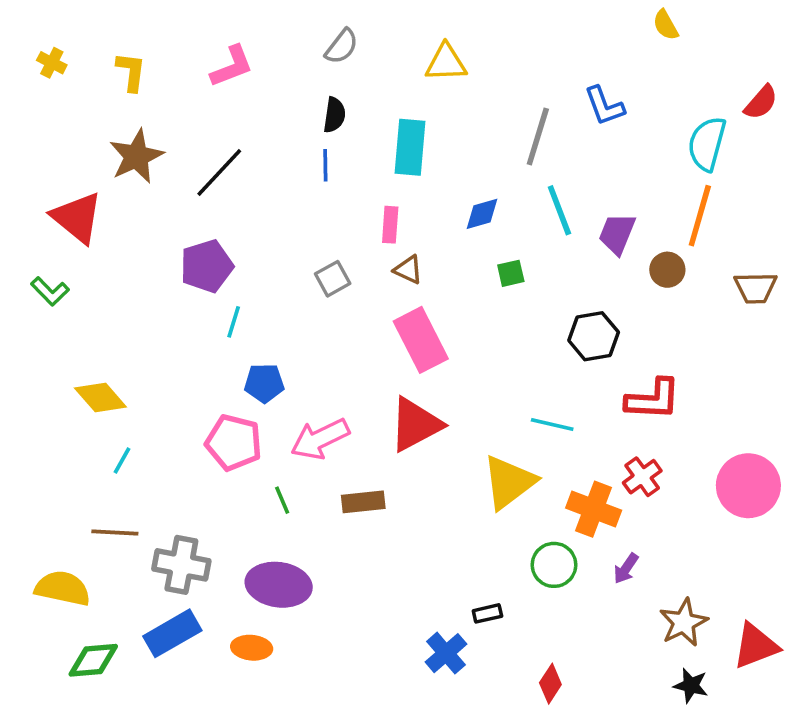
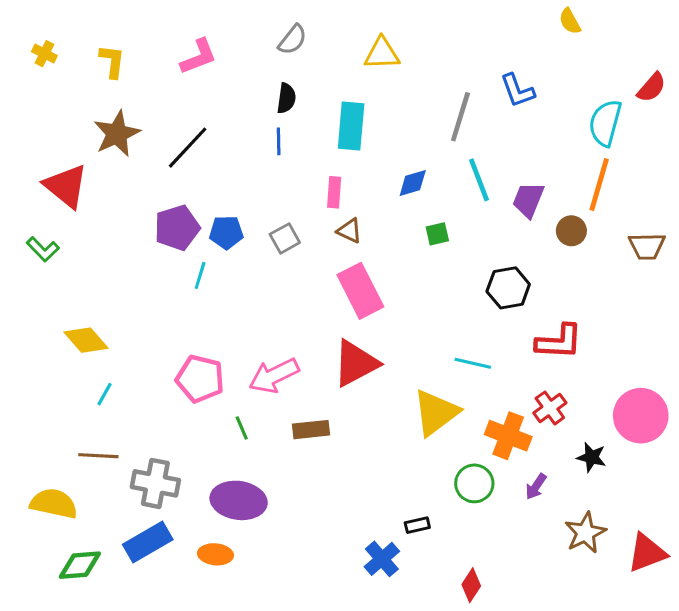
blue pentagon: (264, 383) -> (226, 232), moved
black star: (691, 685) -> (591, 457), moved

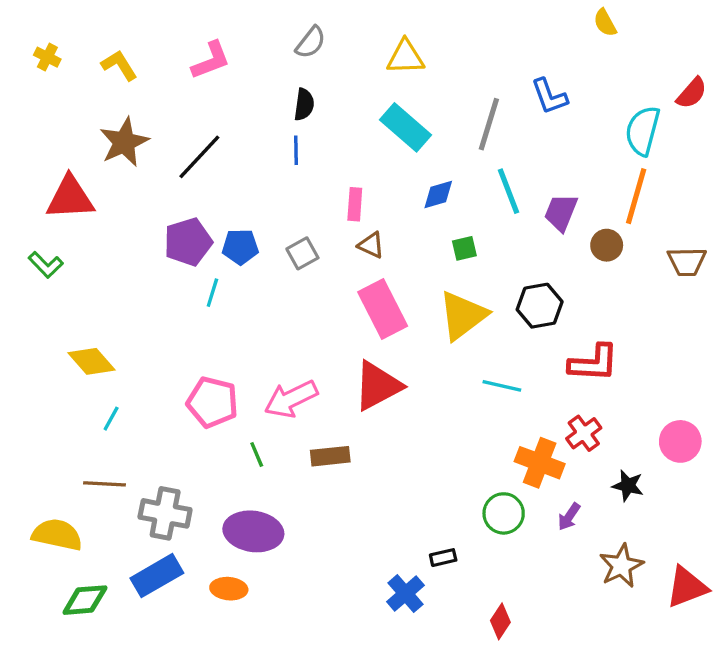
yellow L-shape: (112, 61) -> (119, 65), turned -39
cyan rectangle: (351, 126) -> (405, 127), moved, turned -54
red triangle: (66, 186) -> (70, 198), turned -42
yellow triangle: (436, 413) -> (463, 316), moved
pink circle: (641, 416) -> (680, 441), size x0.7

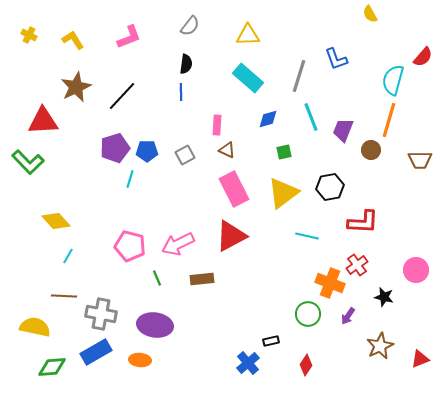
green L-shape: (46, 265) -> (28, 162), size x1.5
red triangle: (687, 587) -> (420, 359), size x0.7
red diamond: (500, 621) -> (306, 365), moved

